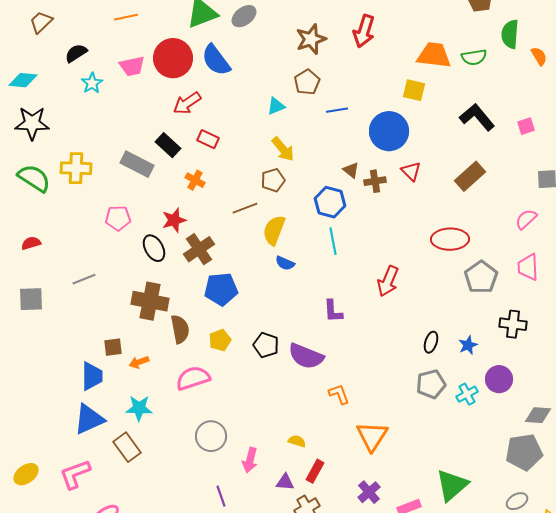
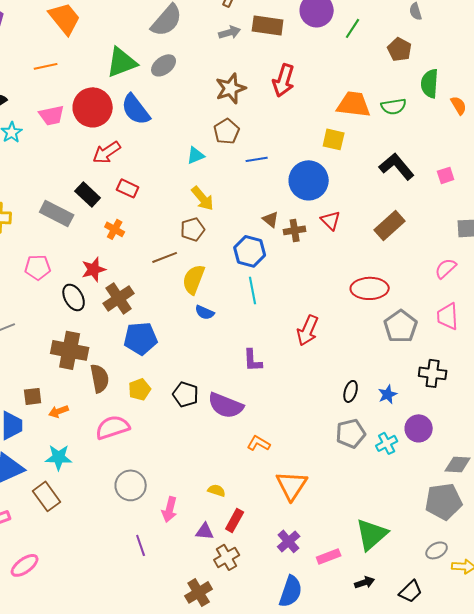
orange L-shape: (339, 394) -> (259, 443), turned -40

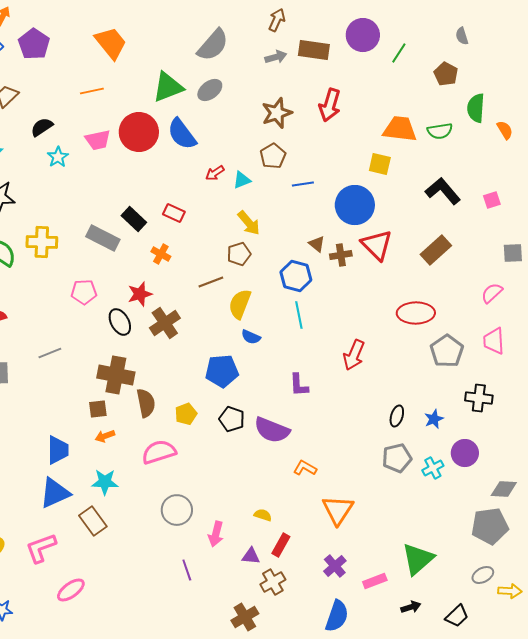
red arrow: (107, 152) -> (215, 173), moved, size x0.7
red triangle: (331, 220) -> (377, 245), size x1.6
blue pentagon: (141, 338) -> (222, 371), moved
brown square: (33, 396) -> (98, 409), moved

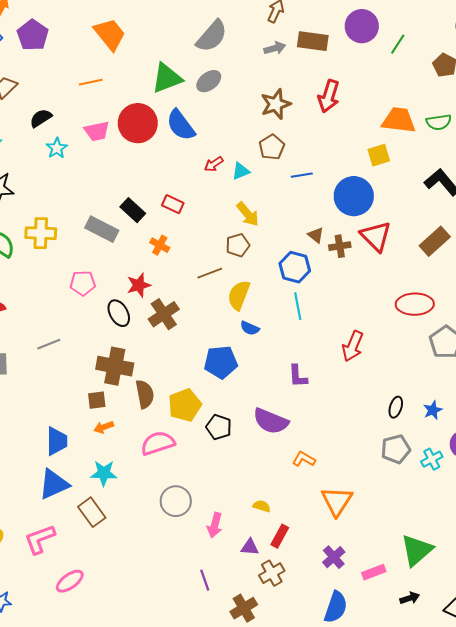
yellow square: (380, 164) -> (379, 155), turned -30
yellow pentagon: (186, 414) -> (185, 405), size x1.5
black pentagon: (232, 419) -> (219, 427), moved
purple line: (187, 570) -> (205, 580), moved

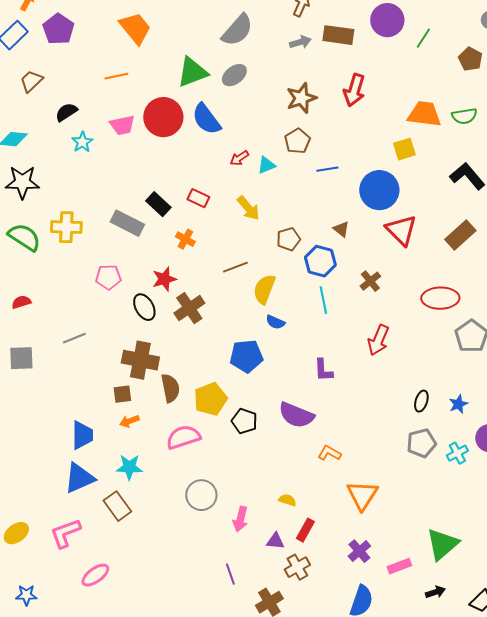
yellow arrow: (248, 214) -> (248, 208), moved
brown pentagon: (238, 245) -> (288, 239), moved
brown cross: (340, 246) -> (370, 281), moved, turned -30

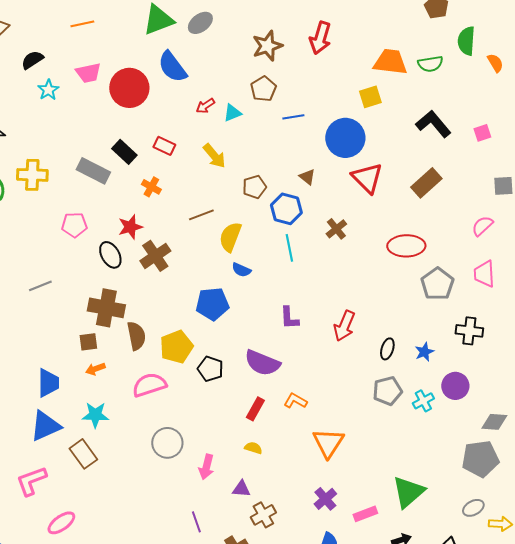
red circle: (163, 117) -> (129, 88), moved
red arrow: (378, 340) -> (344, 326), moved
red rectangle: (305, 530) -> (255, 409), moved

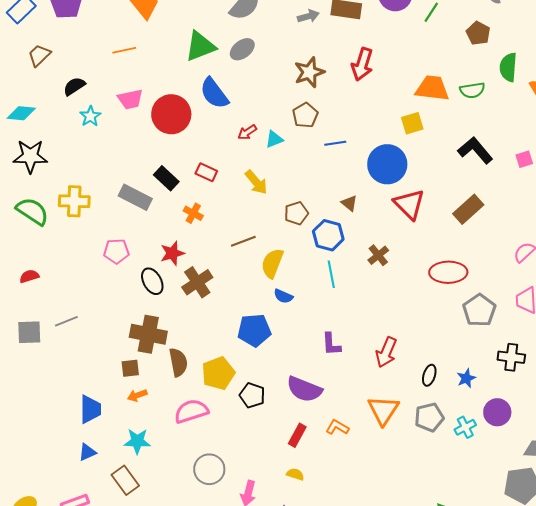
gray line: (40, 286) -> (66, 321), moved
blue triangle: (45, 426) -> (87, 452), size x0.6
orange triangle: (328, 443) -> (383, 410), moved

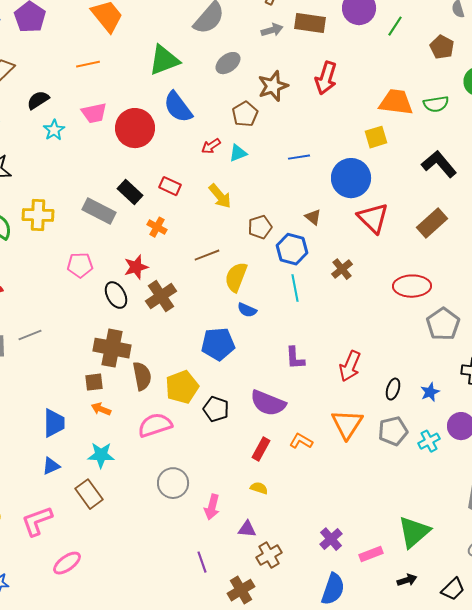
gray ellipse: (242, 49) -> (228, 63), moved
brown pentagon: (305, 115) -> (245, 114), moved
orange arrow: (137, 395) -> (101, 409), turned 42

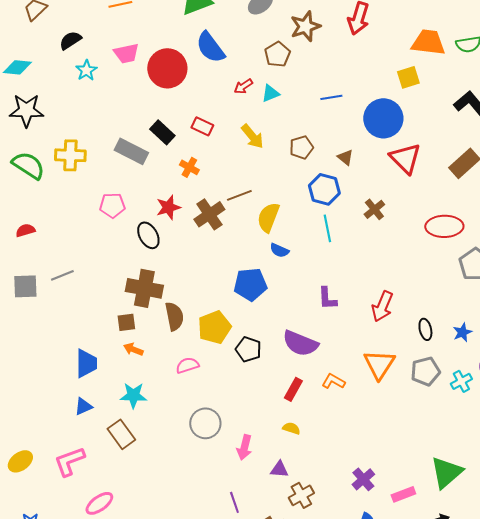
brown pentagon: (260, 227) -> (301, 147), moved
brown cross: (161, 296) -> (209, 214), moved
black ellipse: (393, 389) -> (425, 329), turned -30
pink semicircle: (155, 425) -> (187, 365), size x0.7

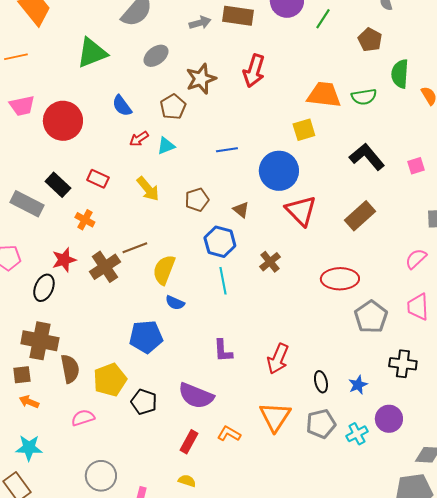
blue semicircle: (210, 47) -> (122, 106), moved, size x0.7
black ellipse: (148, 235) -> (44, 288), turned 52

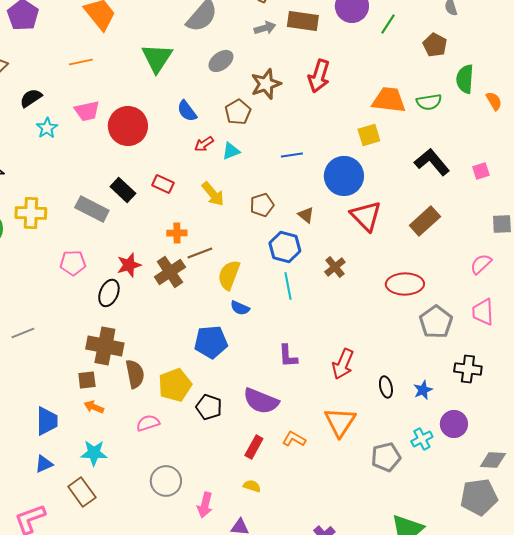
green triangle: (92, 53) -> (157, 58), turned -36
orange cross: (85, 220) -> (177, 233), moved, turned -30
gray pentagon: (321, 424) -> (386, 457), moved

